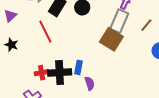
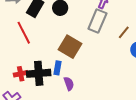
brown line: (146, 25) -> (124, 32), moved
brown square: (111, 39) -> (70, 47), moved

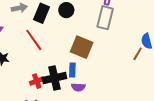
brown line: (124, 32) -> (138, 54), moved
purple semicircle: (69, 84) -> (78, 87), moved, turned 120

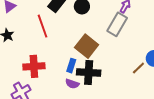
black cross: (54, 78) -> (89, 73), moved
red cross: (37, 81) -> (34, 66), size x1.5

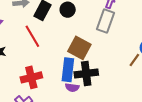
blue rectangle: (71, 66) -> (68, 70), size x1.6

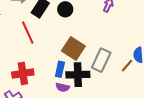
gray rectangle: (105, 21) -> (101, 60), moved
blue rectangle: (68, 70) -> (60, 69), size x0.7

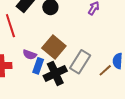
black cross: (78, 75) -> (55, 73), turned -30
purple semicircle: (63, 87) -> (30, 55), moved

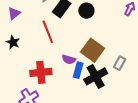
gray rectangle: (80, 62) -> (120, 63), size x0.6

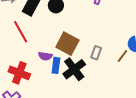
red cross: (41, 72) -> (19, 73), turned 35

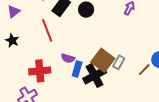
brown square: (67, 44) -> (103, 60), moved
red cross: (19, 73) -> (40, 71), turned -35

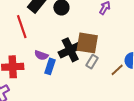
brown square: (103, 60) -> (87, 43), moved, turned -30
black cross: (95, 76) -> (70, 50), moved

